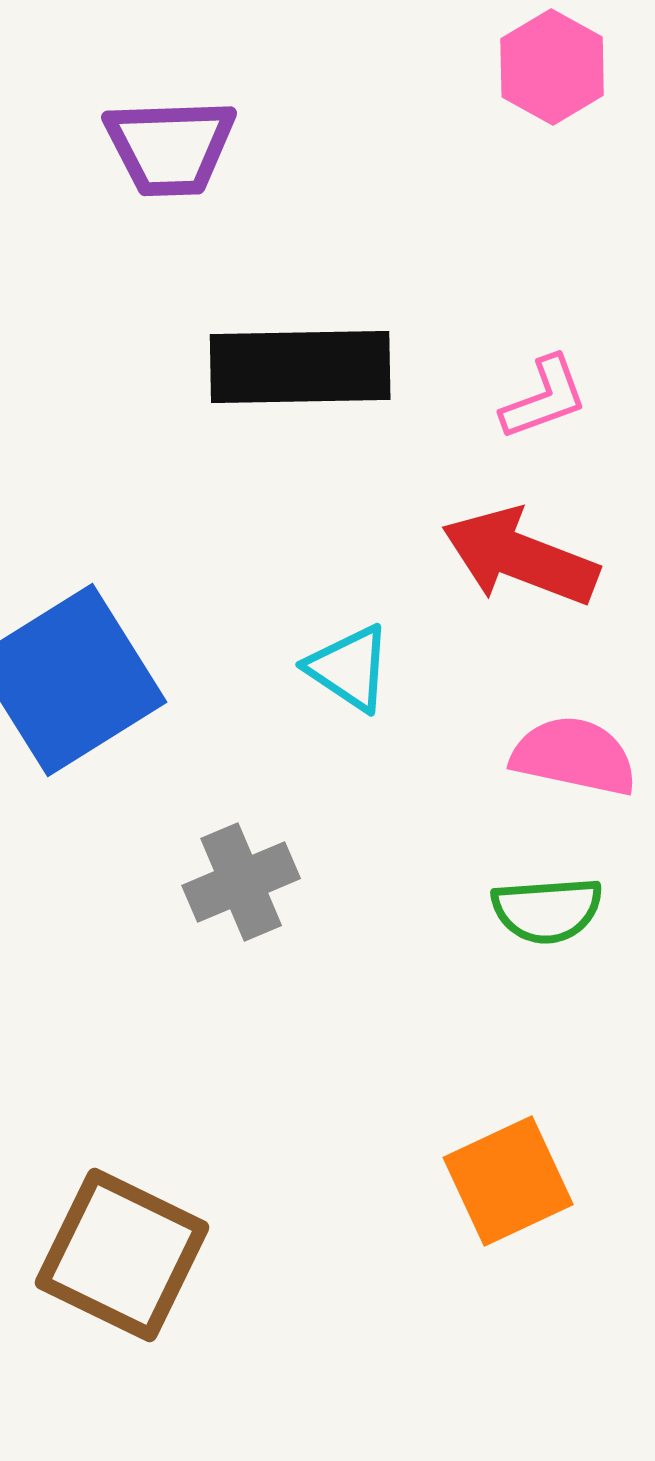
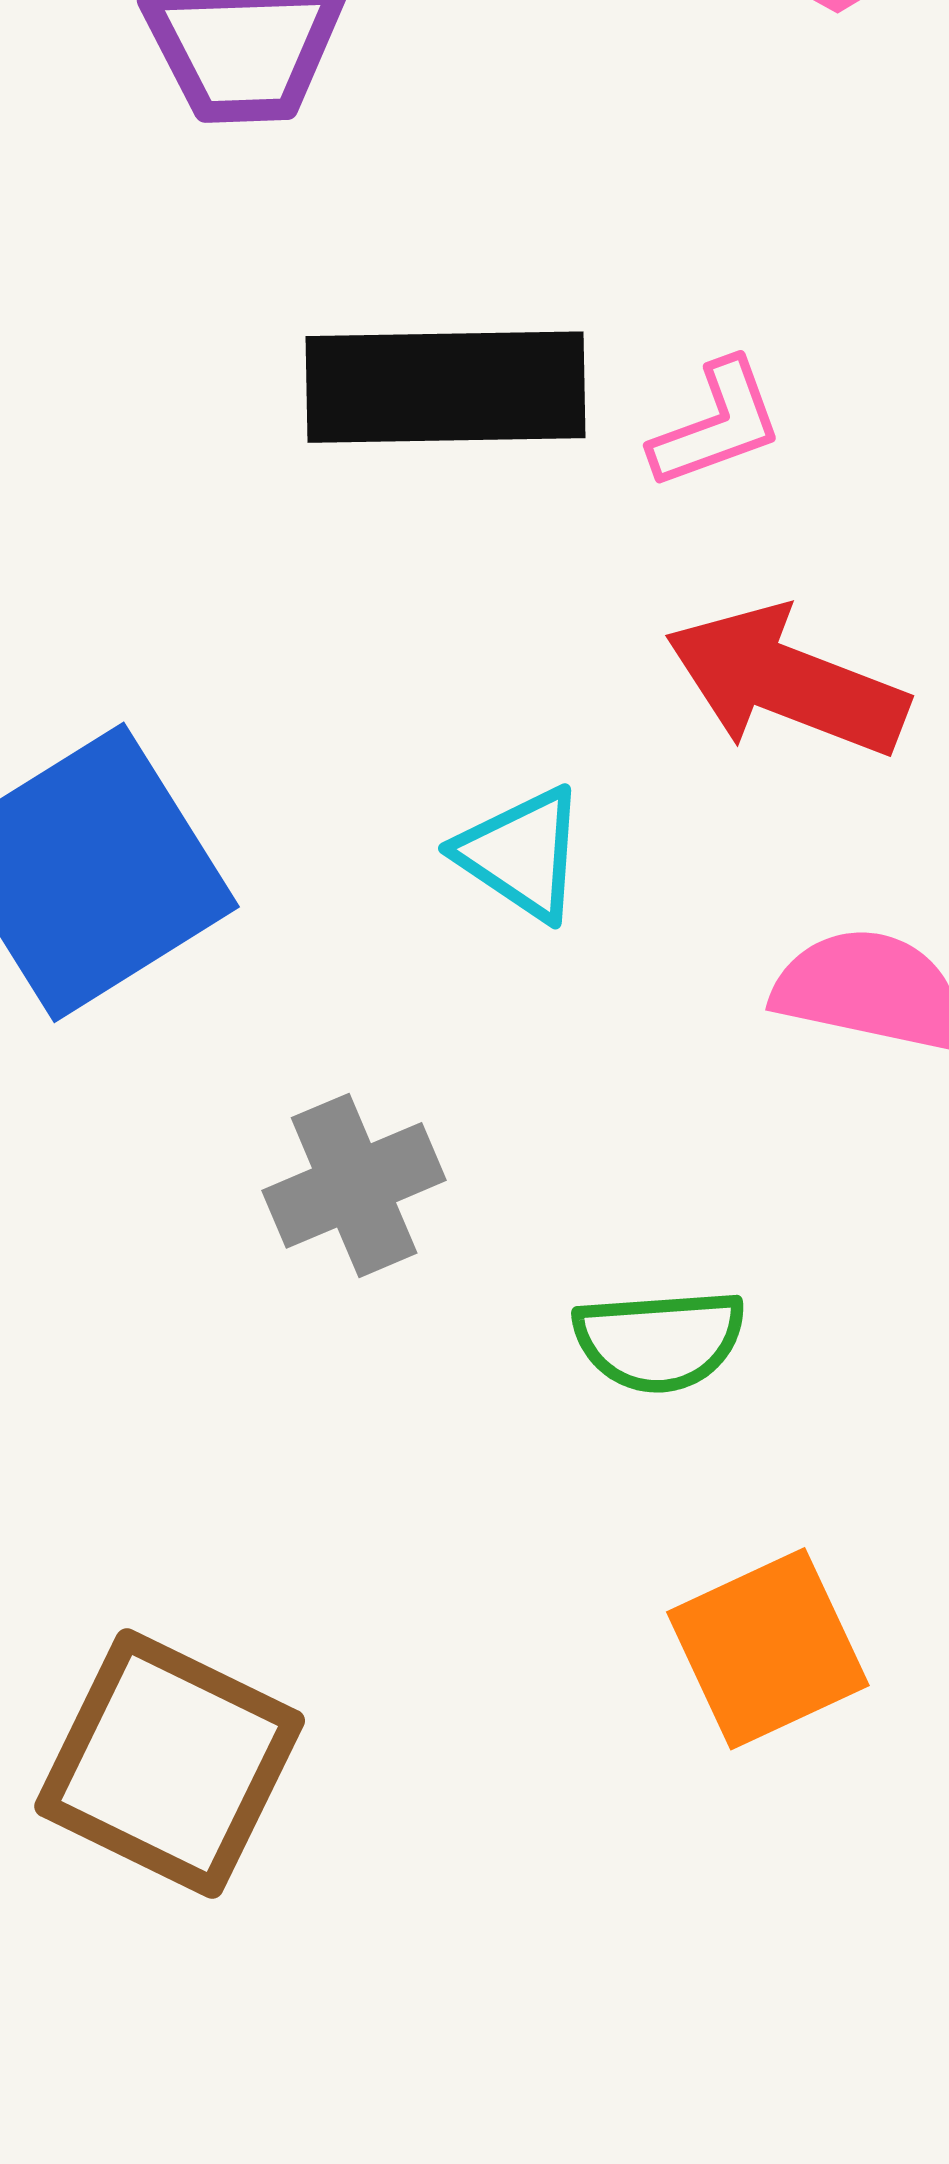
pink L-shape: (544, 398) -> (717, 424), moved
green semicircle: (547, 910) -> (659, 1340), moved

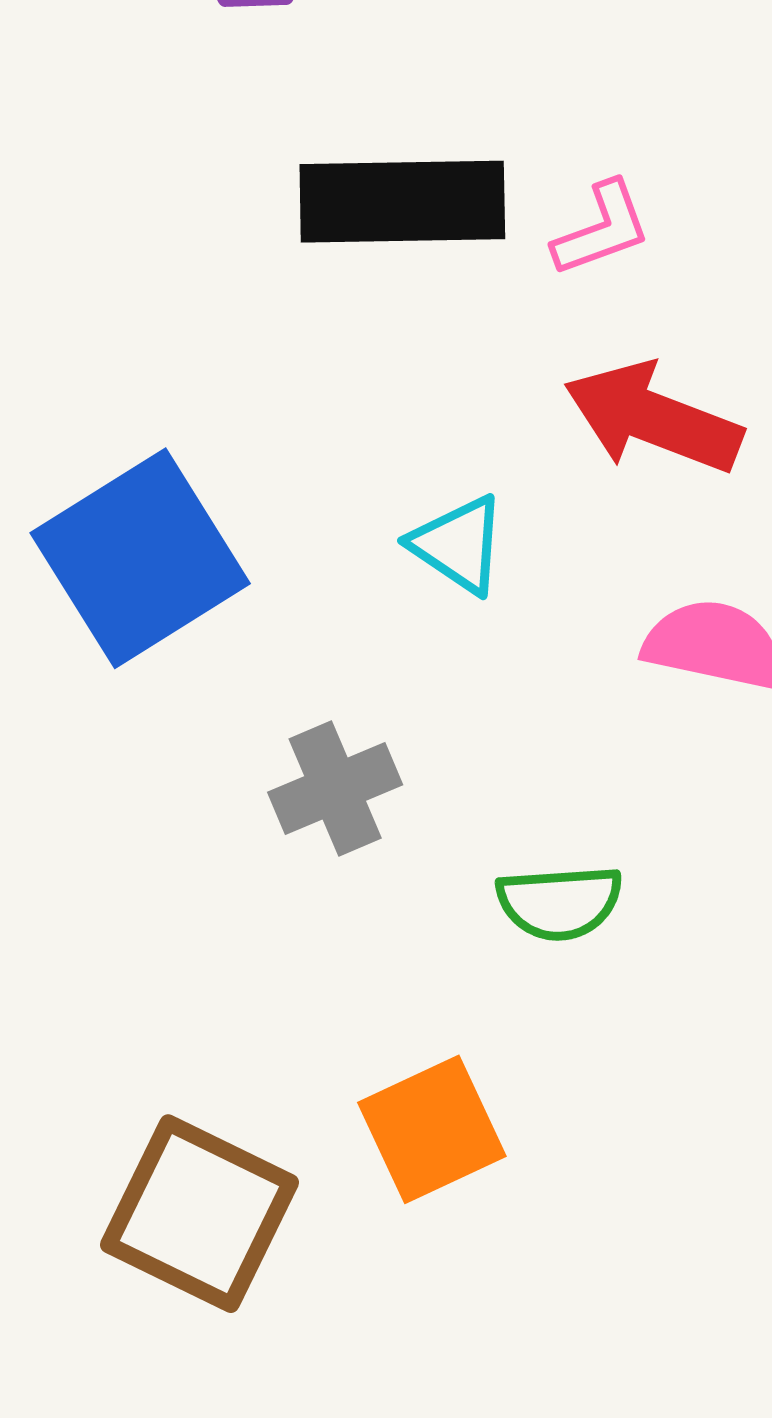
orange square: (768, 1649) -> (432, 1129), moved

